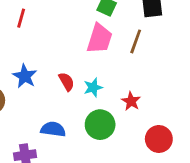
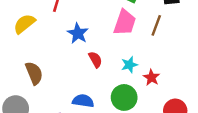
blue star: (25, 76) -> (78, 33), moved
cyan star: (93, 87) -> (129, 65), moved

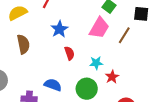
brown semicircle: (34, 73) -> (23, 44), moved

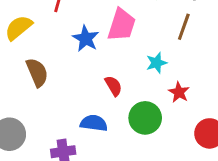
pink trapezoid: (99, 28) -> (122, 25), moved
red semicircle: (69, 53) -> (113, 86), moved
cyan star: (96, 63) -> (156, 63), moved

